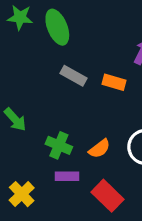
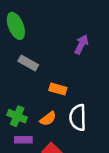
orange rectangle: (114, 82) -> (58, 89), moved

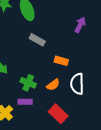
purple rectangle: (23, 140) -> (25, 102), moved

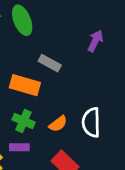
gray rectangle: (37, 40) -> (50, 63), moved
orange rectangle: (61, 61) -> (25, 85), moved, size x1.5

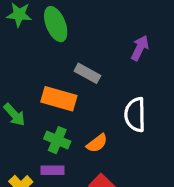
white semicircle: (91, 122) -> (135, 115), moved

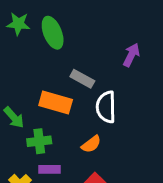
white semicircle: (135, 115) -> (106, 107), moved
green cross: (57, 140) -> (39, 141), moved, turned -30

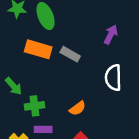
orange rectangle: (56, 103) -> (38, 49), moved
white semicircle: (106, 107) -> (113, 78), moved

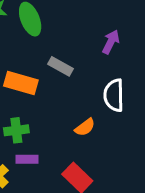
orange rectangle: (38, 49) -> (21, 83), moved
orange semicircle: (78, 108) -> (85, 127), moved

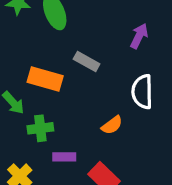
purple rectangle: (27, 159) -> (64, 157), moved

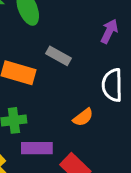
purple rectangle: (64, 157) -> (37, 148), size x1.4

